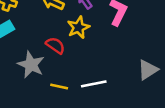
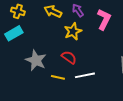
red semicircle: (55, 45) -> (69, 57), moved

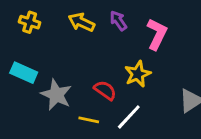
yellow star: (73, 31) -> (138, 74), moved
cyan rectangle: (14, 33) -> (24, 73), moved, turned 54
white line: (85, 75) -> (129, 117), turned -36

